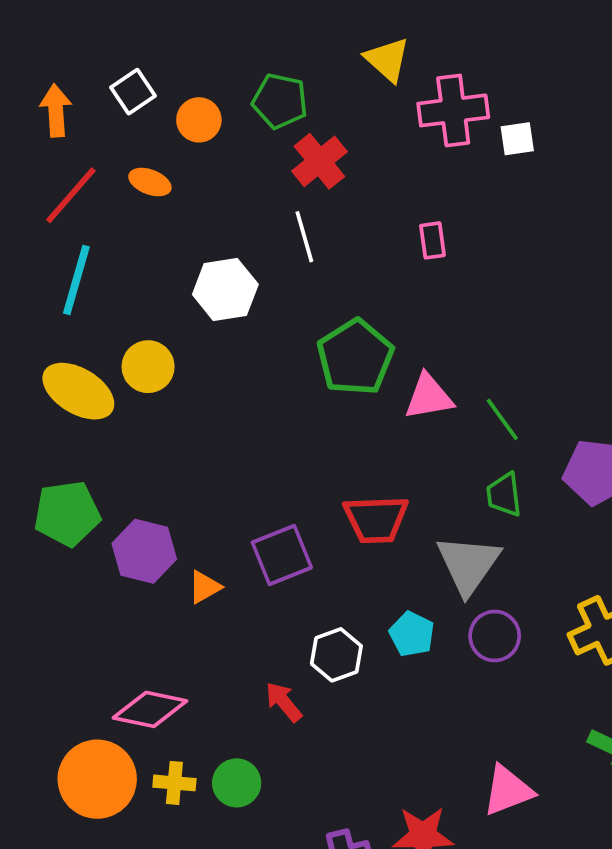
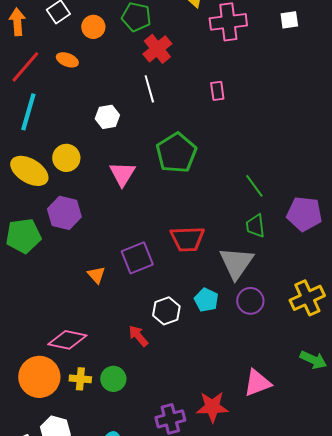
white square: (517, 139) -> (289, 20), moved
white hexagon: (225, 289) -> (107, 117), size x0.7
pink triangle: (429, 397) -> (122, 174), moved, turned -48
purple hexagon: (144, 551) -> (64, 213), moved
orange triangle: (205, 587) -> (96, 275), turned -42

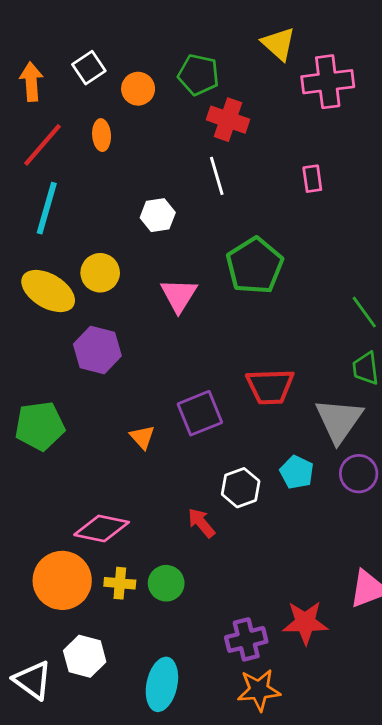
red cross: (157, 49) -> (228, 120), turned -32
orange ellipse: (67, 60) -> (102, 135), turned 65
green pentagon: (23, 236) -> (40, 426), moved

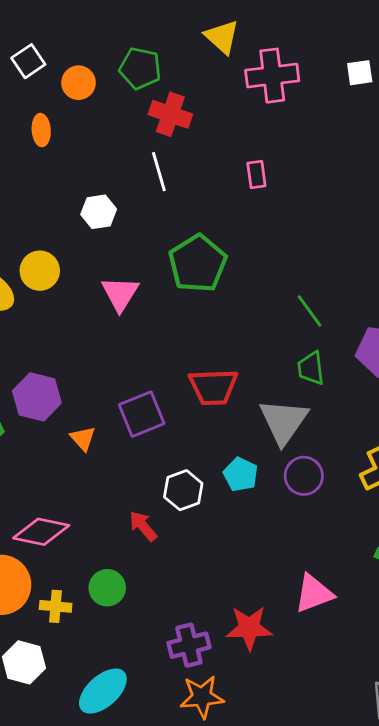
purple hexagon: (97, 350) -> (37, 397), moved
yellow cross: (120, 583) -> (56, 606), moved
cyan ellipse: (162, 684) -> (103, 691), turned 36

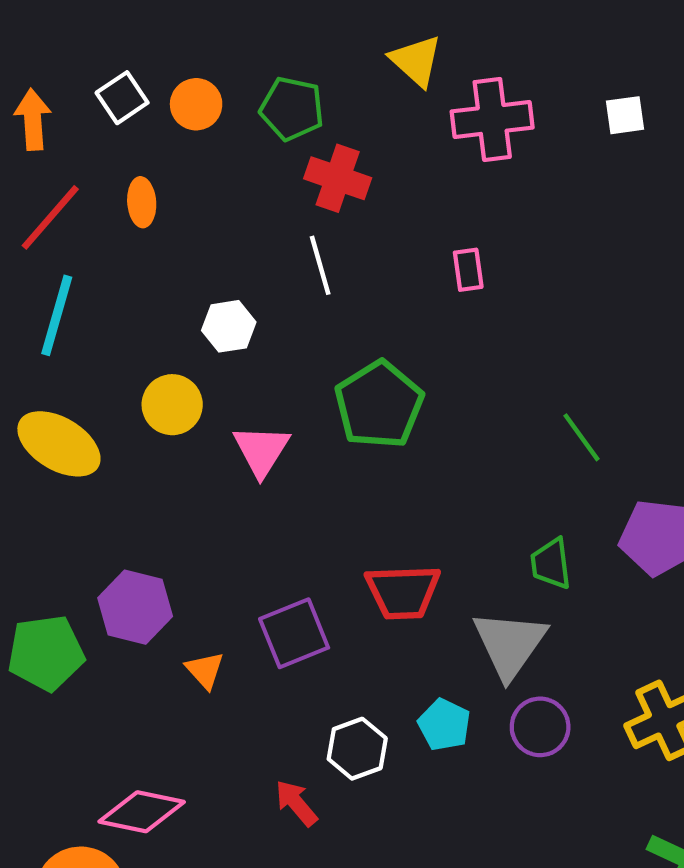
orange circle: (79, 83) -> (196, 104), moved
yellow circle: (40, 271) -> (172, 405), moved
green line: (310, 311) -> (581, 437), moved

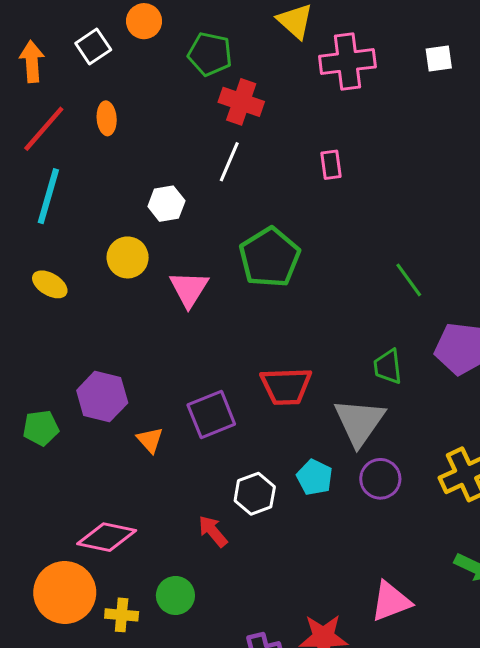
orange circle: (196, 104) -> (144, 21), moved
white line: (320, 265) -> (229, 162), turned 39
yellow ellipse: (59, 444) -> (50, 284), size x0.6
green pentagon: (46, 653) -> (41, 428), size x0.7

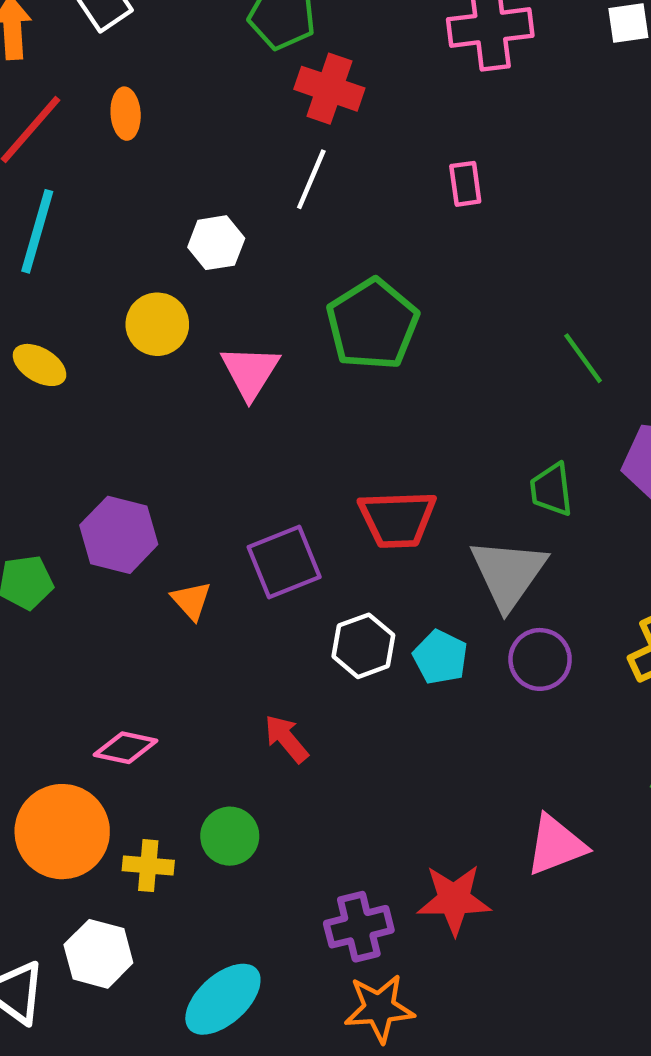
white hexagon: (255, 494) -> (363, 646), moved
pink diamond: (107, 537) -> (126, 748), size x0.7

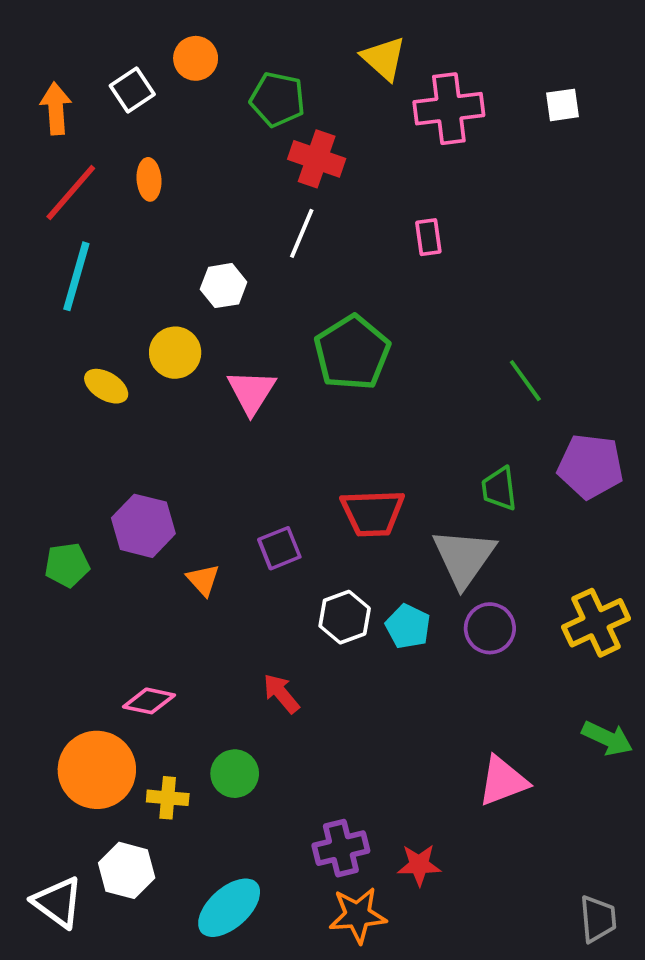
yellow ellipse: (40, 365) -> (106, 386), moved
purple square: (284, 562) -> (279, 548), size x0.7
red star: (454, 900) -> (419, 865), moved, size x0.7

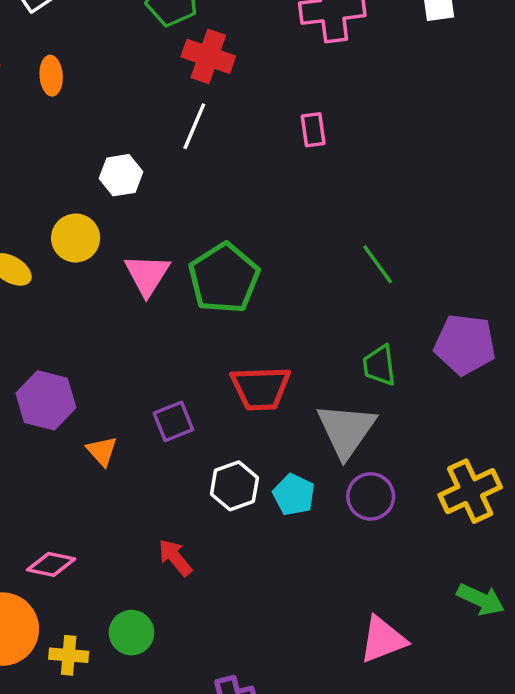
green pentagon: (352, 353) -> (224, 278), moved
green line: (525, 381) -> (378, 264), moved

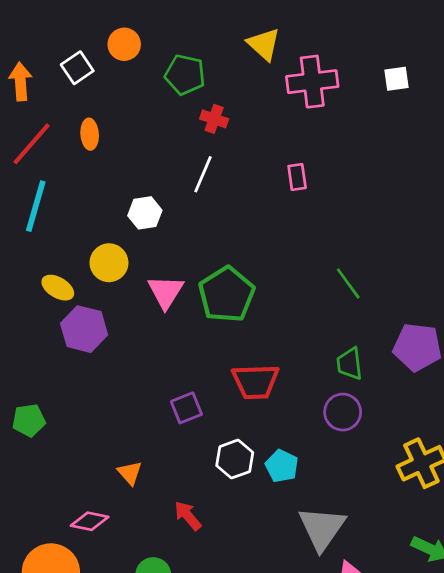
red cross: (208, 56) -> (214, 119), size x0.7
purple hexagon: (46, 400) -> (84, 329), moved
gray triangle: (346, 430) -> (322, 528), moved
orange triangle: (102, 451) -> (130, 473), moved
purple circle: (371, 496) -> (343, 412), moved

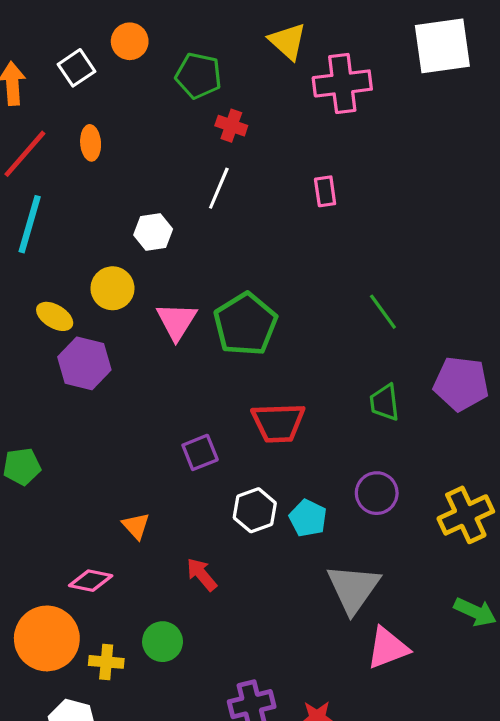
white square: (397, 79) -> (442, 46), moved, size x2.0
purple circle: (343, 412) -> (377, 493), moved

